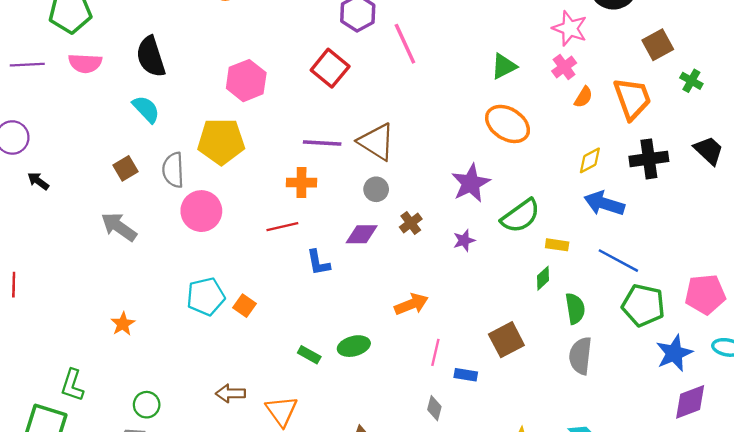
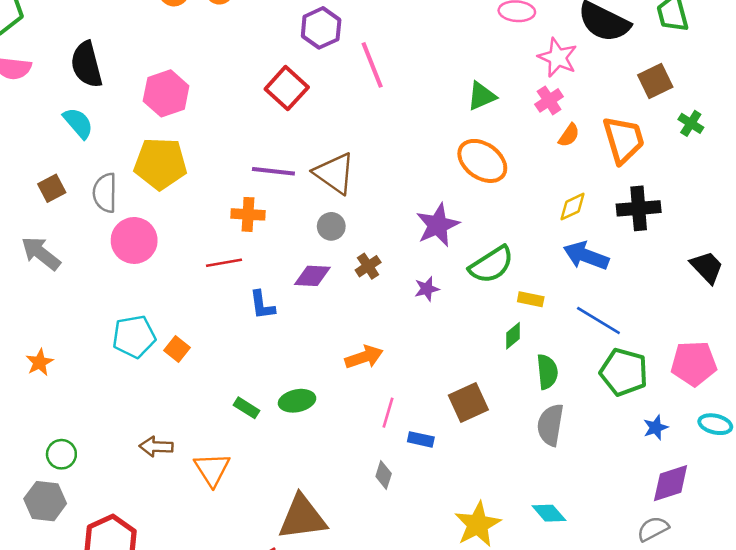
pink hexagon: (246, 81) -> (166, 93), moved
black trapezoid: (709, 150) -> (707, 267), moved
blue star: (674, 353) -> (656, 428), size x0.6

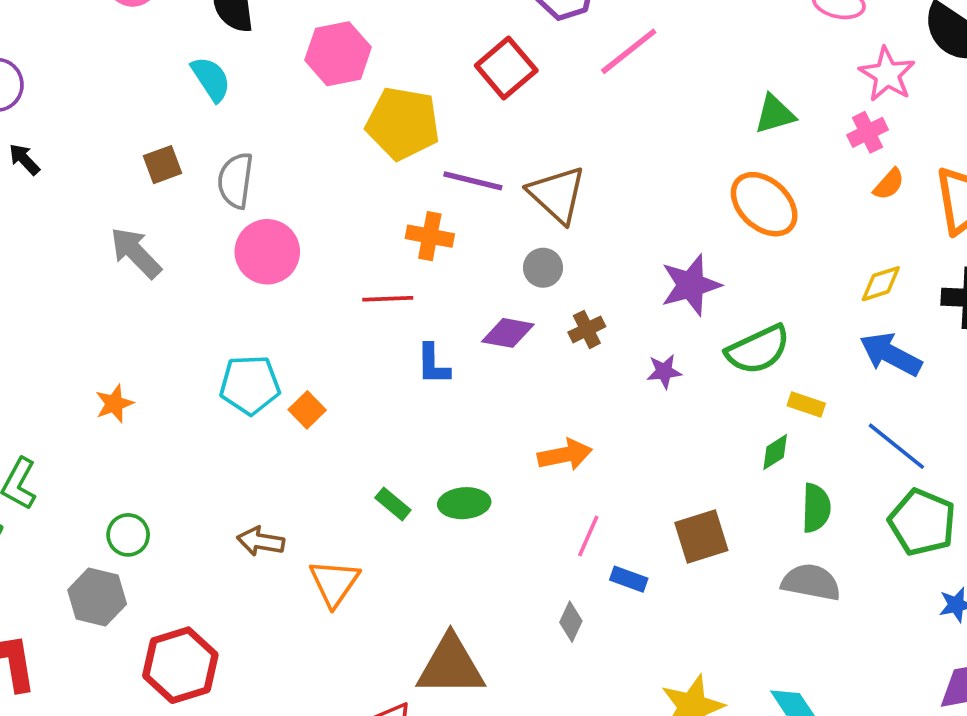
pink line: (372, 65) -> (629, 51), turned 66
yellow pentagon: (160, 164) -> (403, 123), moved
gray semicircle: (550, 425) -> (811, 582), turned 84

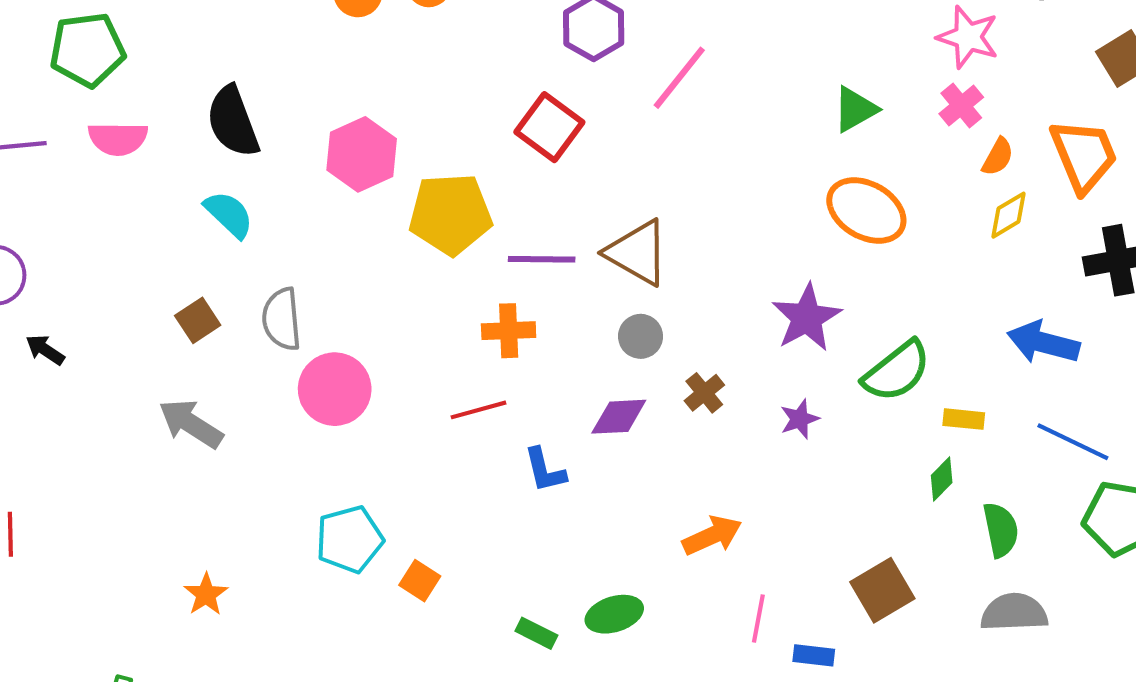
yellow diamond: (881, 284) -> (1008, 215), moved
orange square: (307, 410) -> (420, 581), moved

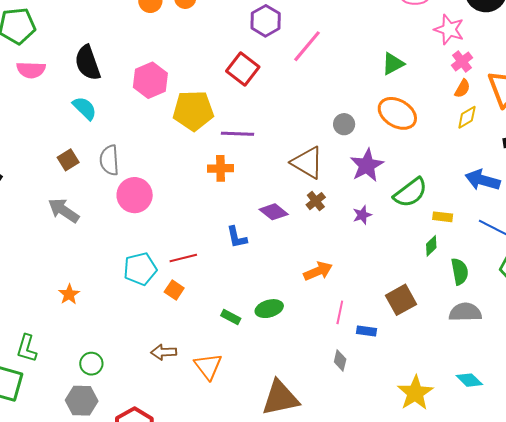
pink cross: (961, 105) -> (462, 61), moved
brown triangle: (637, 253) -> (307, 163), moved
gray circle: (641, 336) -> (344, 124), moved
red line: (479, 410) -> (183, 258), moved
purple diamond: (619, 417) -> (274, 212), turned 40

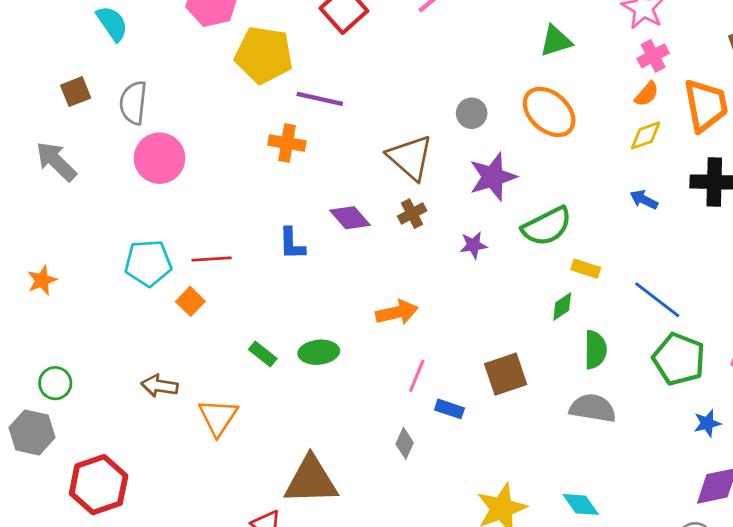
blue arrow: (483, 180) -> (644, 200), moved, size x0.6

